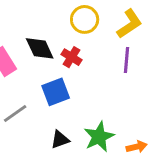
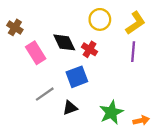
black triangle: (60, 140) -> (70, 108), moved

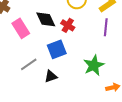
green star: (111, 112) -> (94, 65), moved

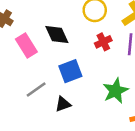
red cross: (68, 25) -> (103, 42), moved, turned 32

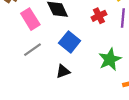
blue square: (70, 71) -> (70, 42), turned -30
gray line: (36, 89) -> (32, 50), moved

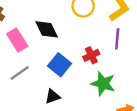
red cross: (99, 16) -> (91, 55), moved
green star: (110, 59) -> (103, 84), turned -30

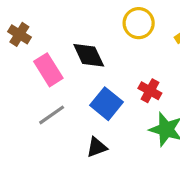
red cross: (91, 55) -> (150, 91), turned -35

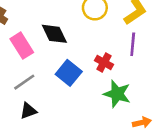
black triangle: (97, 147) -> (28, 111), moved

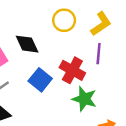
red cross: (104, 62) -> (72, 70), size x1.5

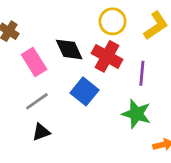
purple line: (99, 54) -> (142, 73), moved
red cross: (72, 70) -> (107, 56), moved

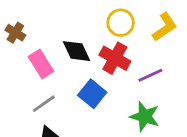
purple line: (142, 73) -> (150, 75), turned 60

